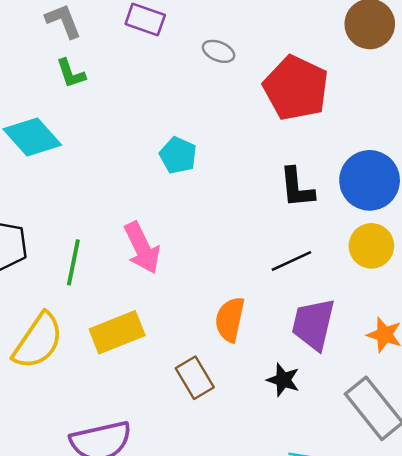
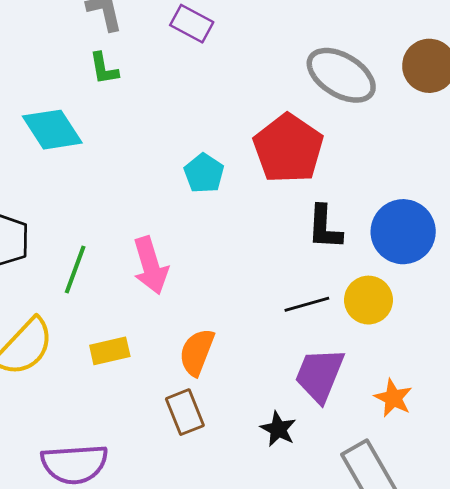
gray ellipse: (219, 51) -> (341, 75), moved, size x2.0
red pentagon: (296, 88) -> (288, 148), moved
yellow circle: (371, 246) -> (368, 300), moved
orange semicircle: (230, 319) -> (197, 352), moved
yellow rectangle: (117, 332) -> (110, 351), size x0.7

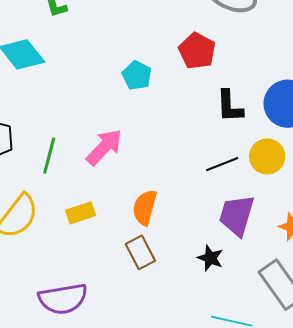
red pentagon: (288, 148) -> (197, 51), size x0.7
pink arrow: (150, 265) -> (104, 147), turned -114

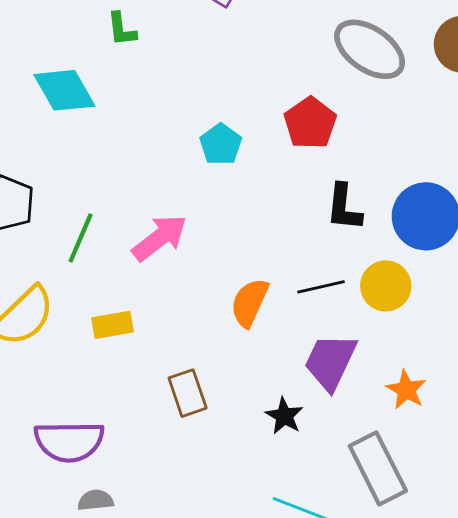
orange semicircle: (145, 207) -> (250, 303), moved

